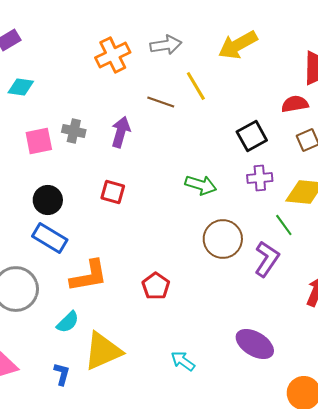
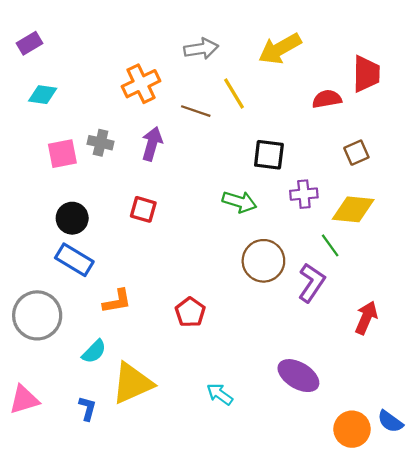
orange cross: (113, 55) -> (141, 84), moved
red semicircle: (295, 104) -> (327, 99), moved
black square: (252, 136) -> (269, 155), moved, turned 36
orange L-shape: (89, 276) -> (117, 301), size x0.7

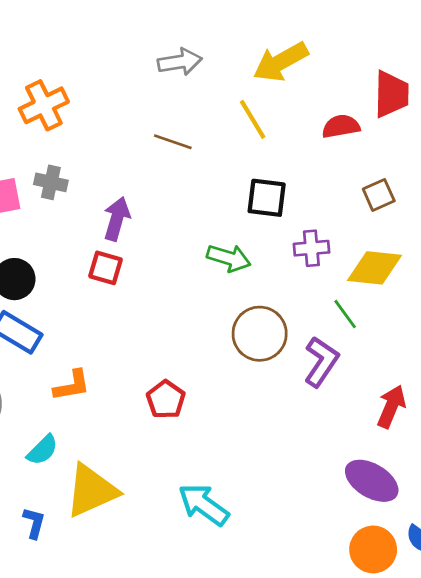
orange cross: (141, 84) -> (44, 105), moved
yellow line: (234, 94) -> (253, 119), moved
purple arrow: (152, 144) -> (117, 219), moved
purple ellipse: (298, 376) -> (372, 481), moved
cyan arrow: (220, 394) -> (204, 505), size x1.5

